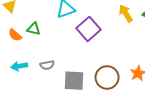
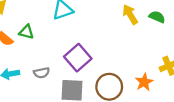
purple square: (88, 29) -> (78, 58), moved

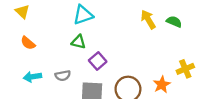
green triangle: (26, 32) -> (79, 42), moved
purple square: (78, 58) -> (98, 61), size x0.7

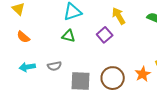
yellow arrow: (148, 19) -> (119, 16), moved
purple square: (98, 61) -> (105, 35), moved

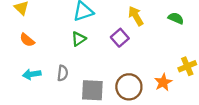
green triangle: (68, 36) -> (79, 39), turned -48
gray semicircle: (54, 66) -> (63, 73), turned -72

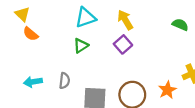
yellow arrow: (136, 16) -> (125, 20), moved
orange semicircle: (27, 40) -> (31, 34), moved

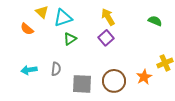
yellow triangle: (22, 14) -> (42, 12), moved
cyan triangle: (86, 18) -> (63, 18), moved

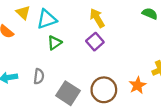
green semicircle: (155, 21) -> (150, 14), moved
gray square: (82, 84) -> (68, 93), turned 30

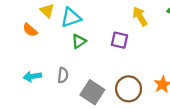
yellow arrow: (97, 18) -> (140, 16), moved
purple square: (95, 42) -> (119, 40), turned -36

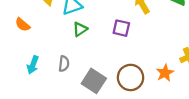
orange semicircle: (30, 30) -> (23, 25), moved
cyan arrow: (32, 76) -> (33, 65), turned -60

